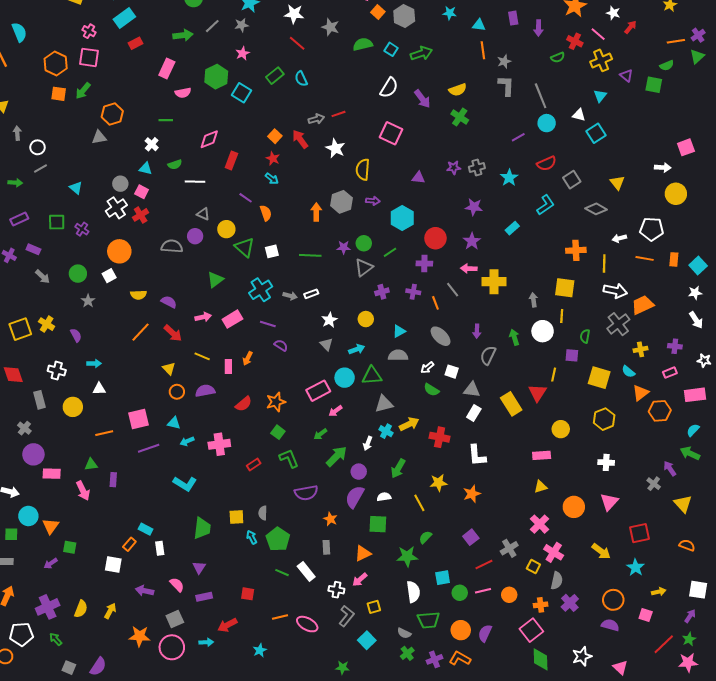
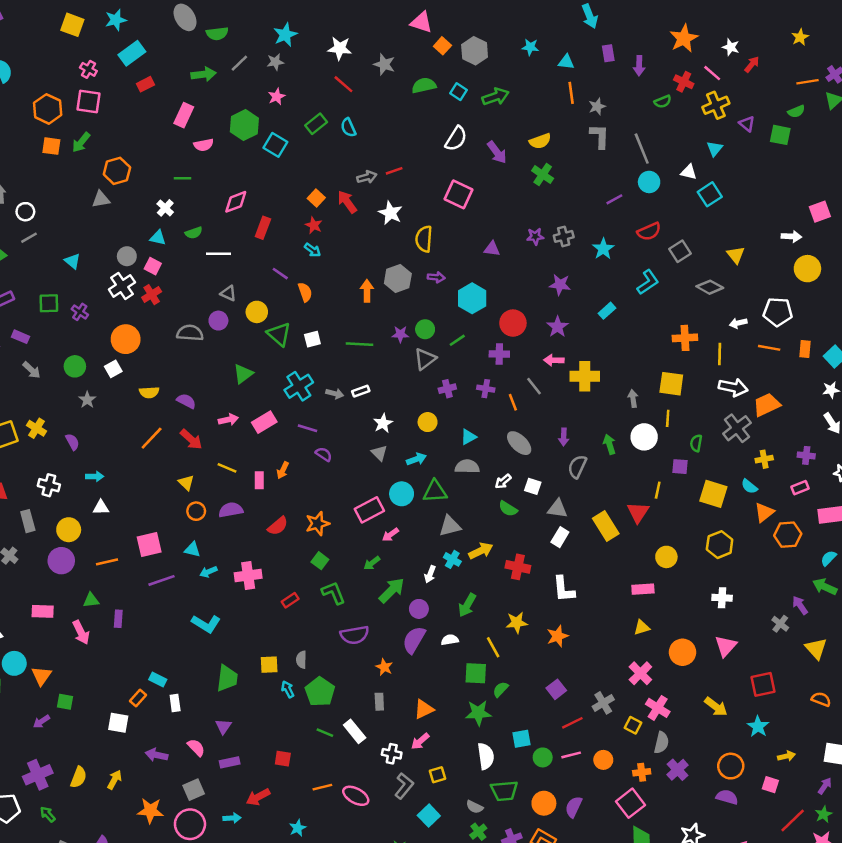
purple circle: (33, 454) -> (61, 561), moved
green square: (378, 524) -> (476, 673), moved

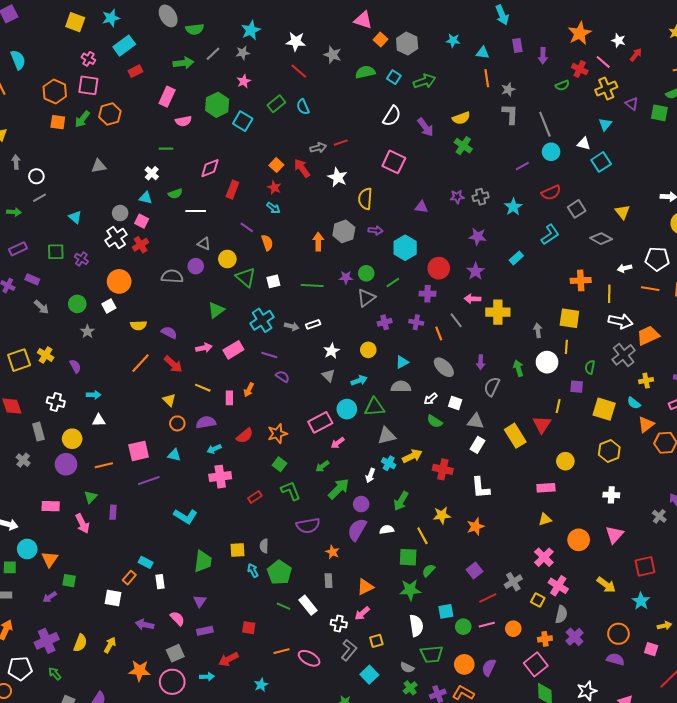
orange hexagon: (117, 171) -> (110, 114), moved
cyan arrow: (209, 572) -> (214, 449), moved
green triangle: (91, 600) -> (91, 497), turned -40

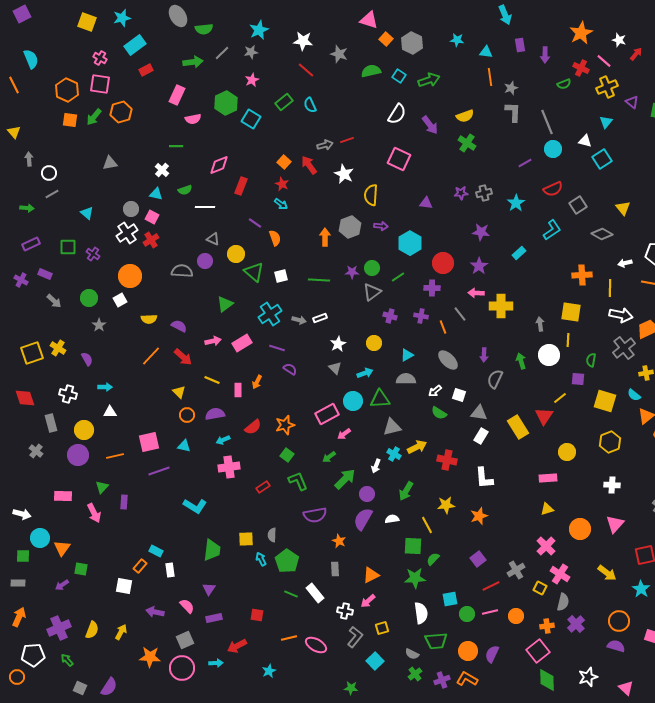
purple cross: (385, 322) -> (390, 316), turned 32
yellow line: (558, 406) -> (560, 398), turned 40

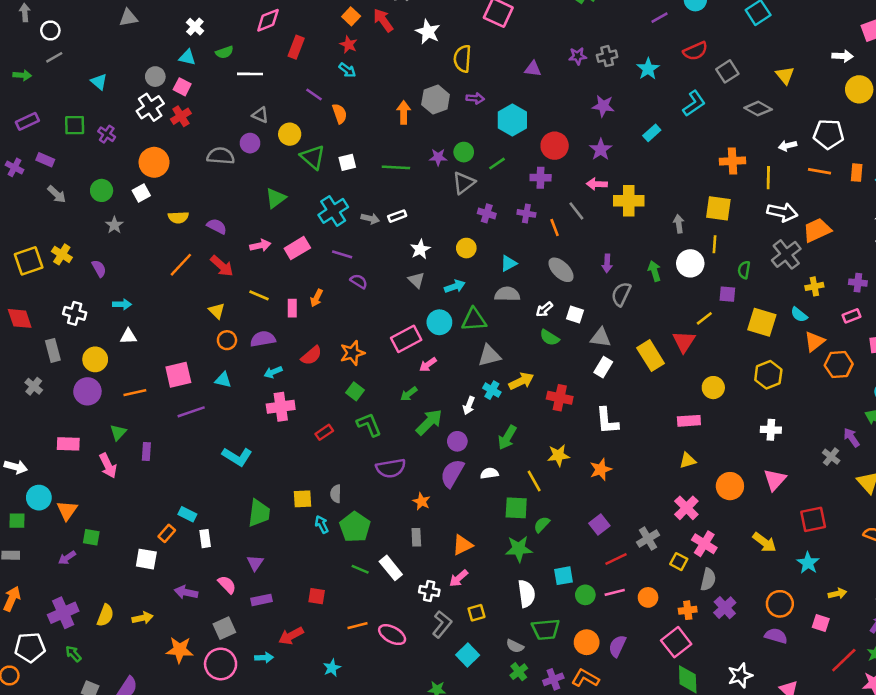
yellow arrow: (121, 632) -> (142, 618), turned 49

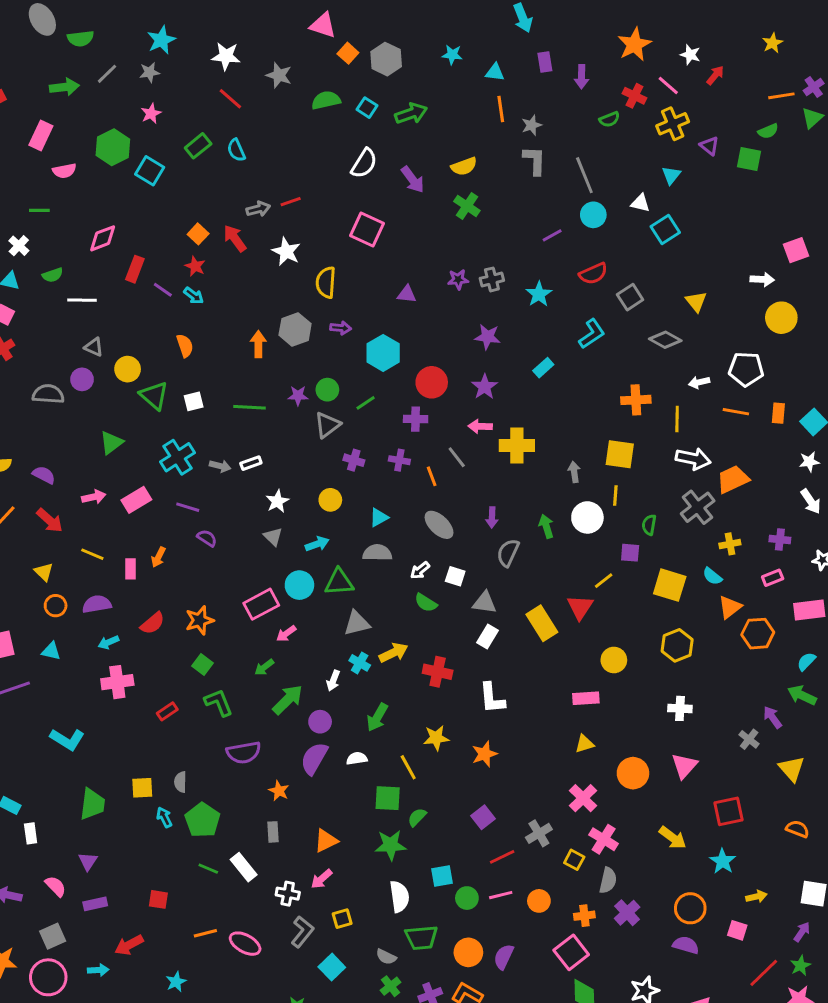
purple line: (314, 94) -> (163, 290), moved

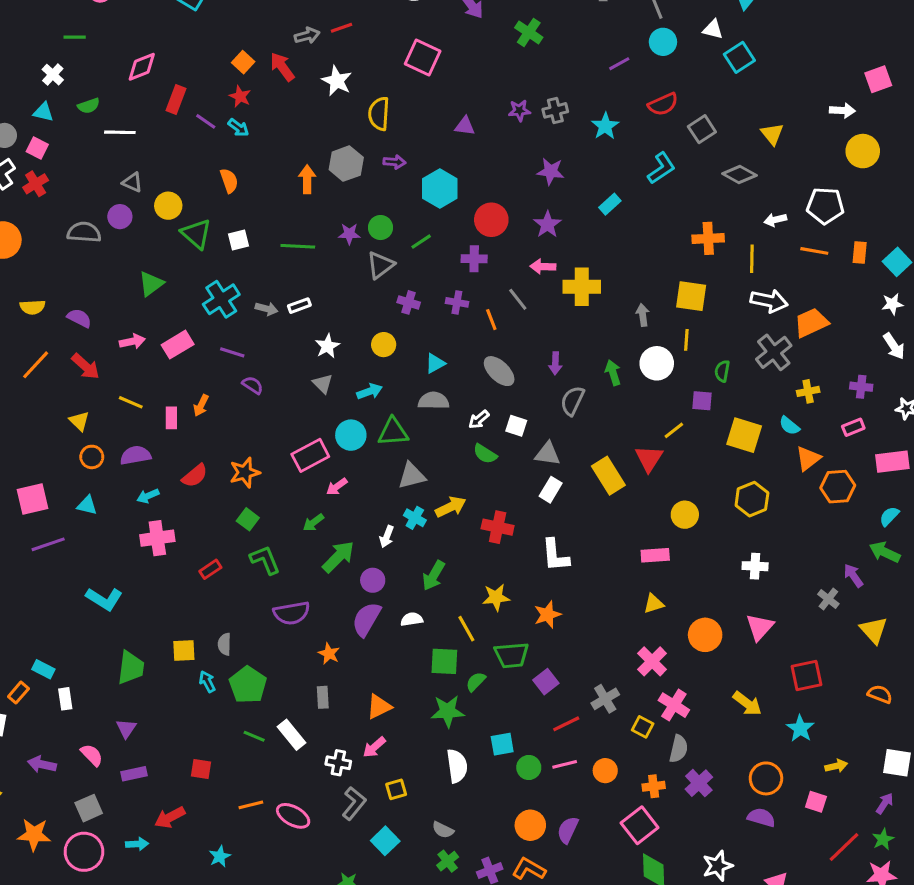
green trapezoid: (421, 938) -> (512, 655), moved

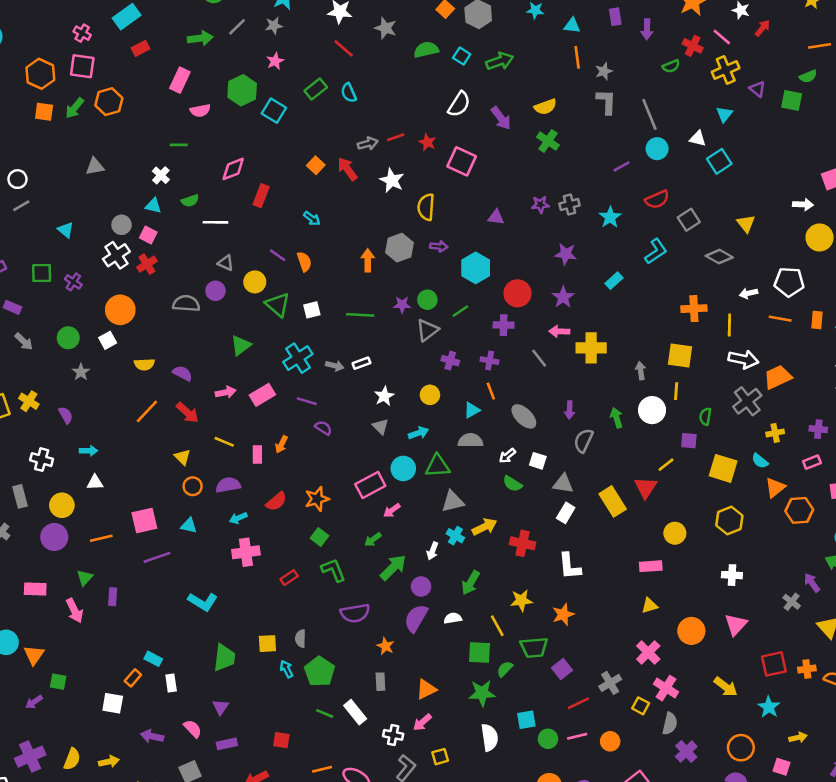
red star: (240, 96) -> (427, 142), moved
purple line: (206, 121) -> (278, 255), moved
orange line: (491, 320) -> (491, 391), moved
orange cross: (654, 786) -> (807, 669), moved

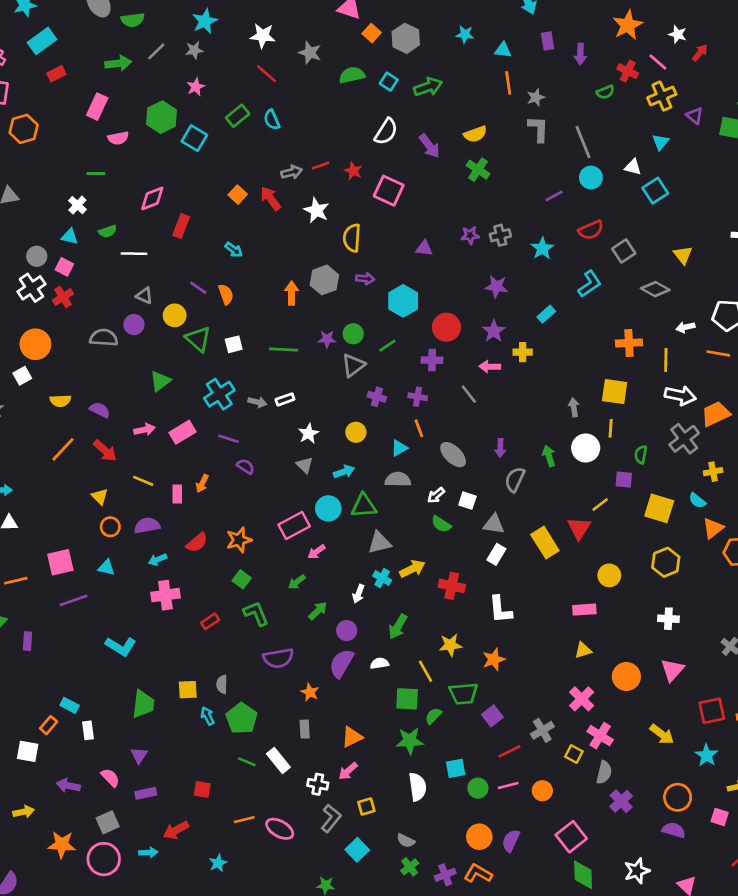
yellow cross: (591, 348) -> (523, 352), moved, size x0.6
green arrow: (393, 567) -> (318, 611), size x0.7

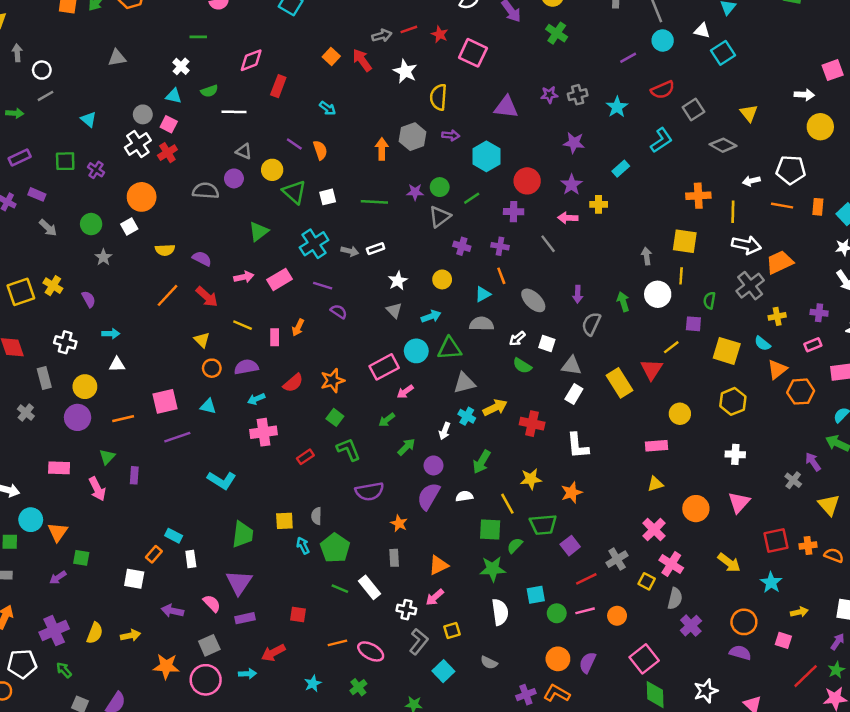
purple triangle: (424, 248) -> (506, 107), size x1.5
purple triangle: (139, 755) -> (239, 582), size x1.6
green cross: (410, 867) -> (358, 687), moved

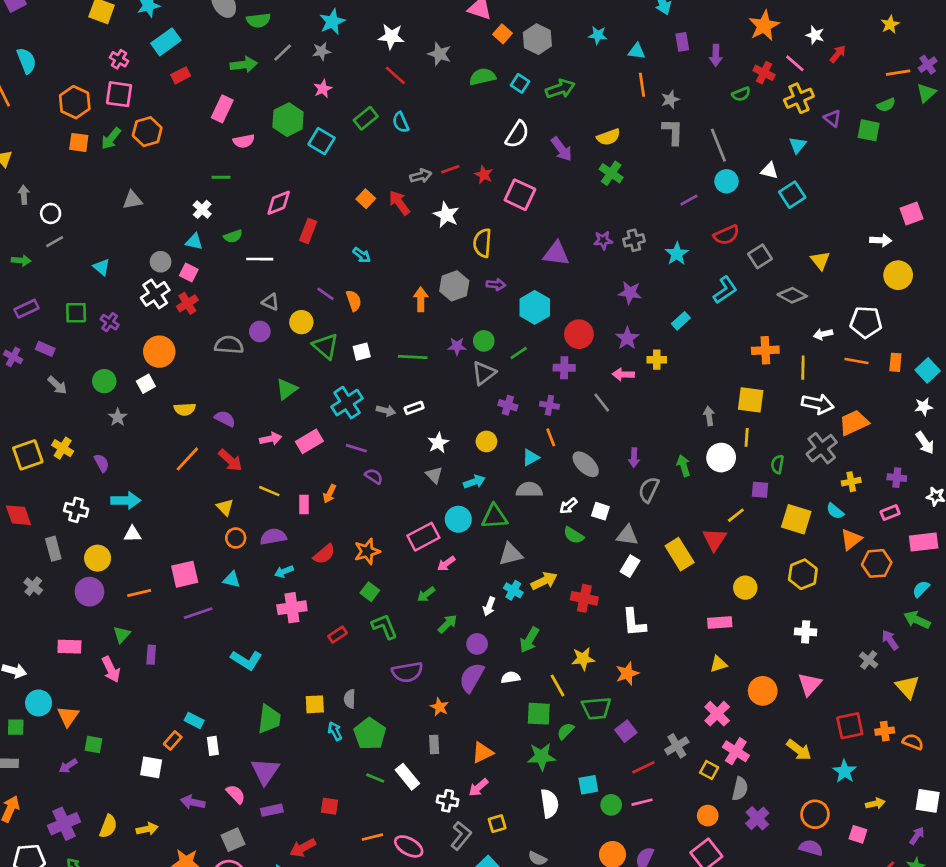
cyan arrow: (111, 334) -> (126, 500), size x1.5
orange circle: (617, 616) -> (708, 816), moved

